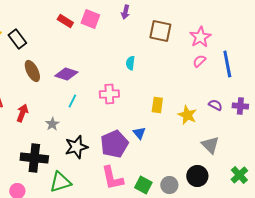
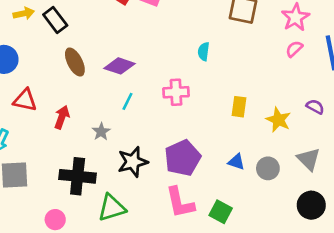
blue triangle: (139, 133) -> (236, 162), moved, turned -32
black circle: (197, 176) -> (311, 205), moved
gray circle: (169, 185) -> (268, 168), moved

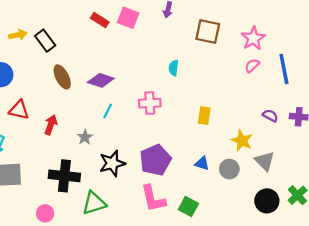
yellow star: (278, 120) -> (242, 141), moved

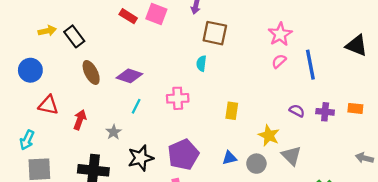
brown square: (208, 31) -> (215, 33), moved
blue triangle: (202, 163) -> (229, 158), turned -32

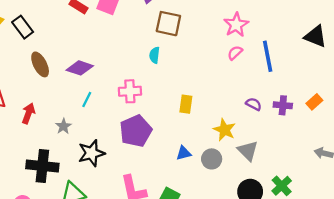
orange rectangle: (355, 108) -> (314, 102), turned -48
purple pentagon: (183, 155) -> (136, 131), moved

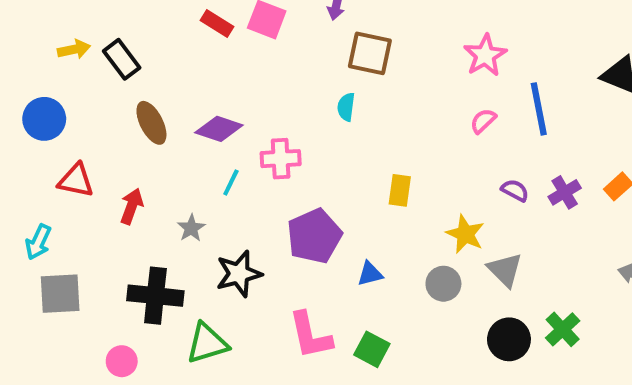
pink semicircle: (235, 53) -> (483, 121), moved
pink cross: (130, 91) -> (281, 159), moved
purple cross: (283, 105) -> (565, 192), turned -36
blue triangle: (184, 153) -> (370, 274), moved

